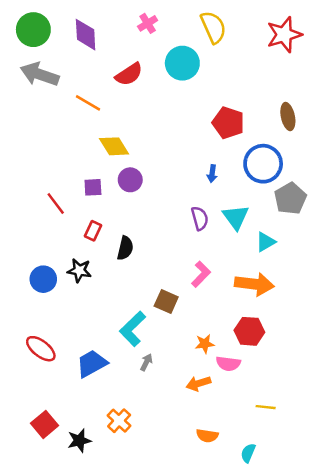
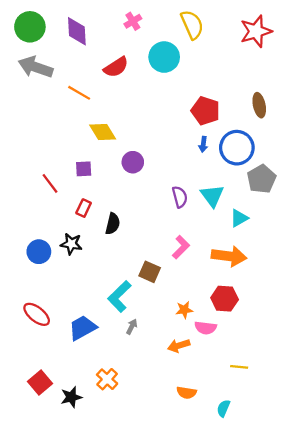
blue arrow: (212, 174) -> (203, 144), moved
purple circle: (130, 180) -> (133, 162), moved

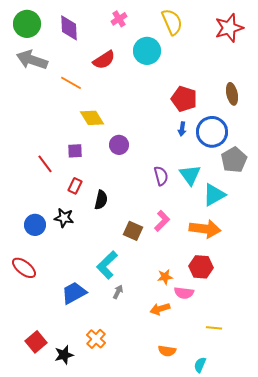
cyan triangle: (239, 218) -> (214, 195), size x1.4
brown square: (150, 272) -> (133, 231), moved
red ellipse: (37, 314) -> (24, 268), moved

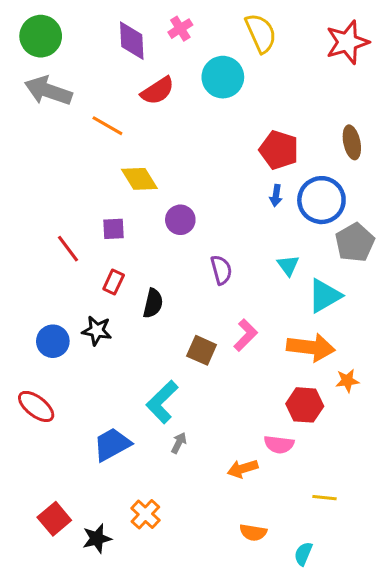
purple diamond: (69, 28) -> (132, 41), moved
cyan triangle: (190, 175) -> (288, 265), size x0.7
purple semicircle: (161, 176) -> (221, 270), moved
orange star: (165, 277) -> (347, 381), moved

